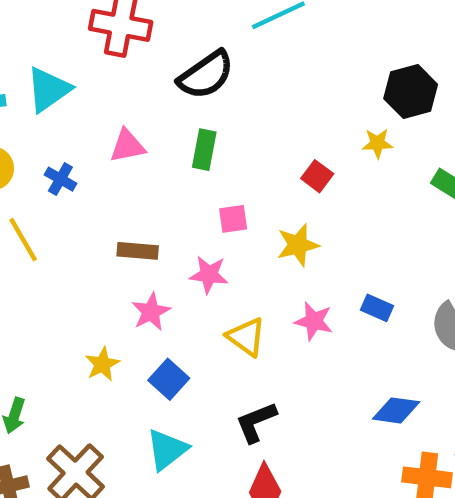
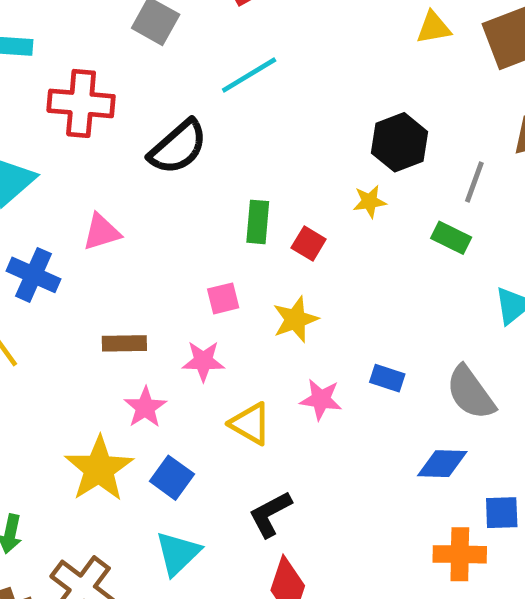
green rectangle: (204, 150) -> (258, 222), moved
blue cross: (60, 179) -> (34, 275), size x1.5
yellow star: (102, 364) -> (99, 469), size x1.8
blue diamond: (396, 410) -> (442, 464), moved

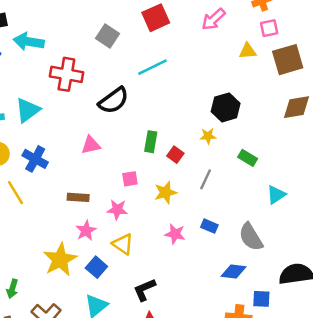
gray line: (474, 182) -> (206, 179), moved
pink triangle: (102, 232) -> (91, 145), moved
yellow triangle: (250, 424) -> (123, 244), moved

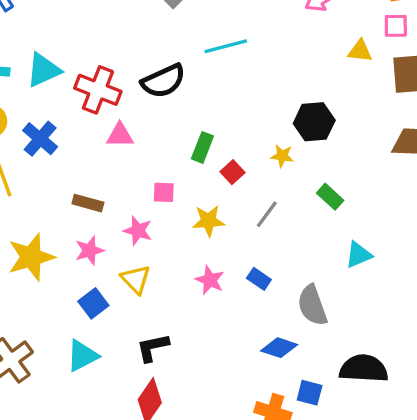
red cross: (66, 74) -> (98, 90), moved
yellow star: (60, 260) -> (31, 257), moved

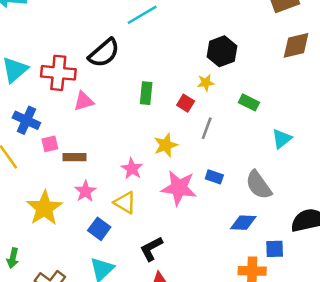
red square: (233, 172) -> (186, 103), moved
pink square: (164, 192) -> (50, 144), moved
pink star: (138, 231) -> (132, 169), moved, turned 30
pink star: (210, 280) -> (179, 188), size x1.6

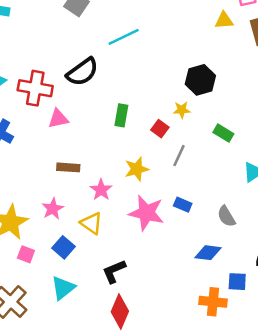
pink square: (50, 144) -> (26, 254), moved, turned 30
brown rectangle: (75, 157) -> (68, 167), moved
gray semicircle: (259, 185) -> (226, 216), size x0.7

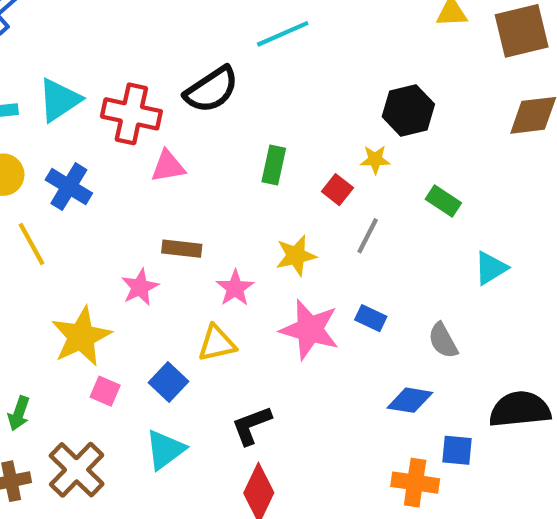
pink star: (53, 209) -> (140, 287), moved
yellow triangle: (91, 223) -> (217, 343), turned -50

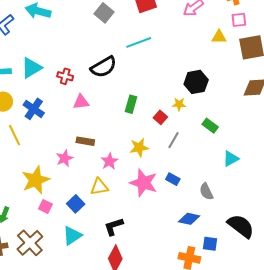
red cross: (131, 114) -> (65, 76), size x0.6
black semicircle: (520, 409) -> (241, 226), turned 40

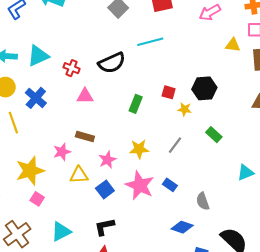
red square: (160, 117) -> (169, 92), moved, turned -32
cyan triangle: (231, 159) -> (245, 173), moved
yellow triangle: (99, 187) -> (79, 175), moved
blue square: (76, 204) -> (105, 189), moved

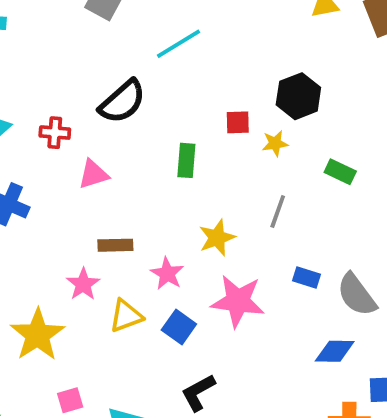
blue rectangle: (170, 185) -> (307, 277), moved
pink square: (37, 199) -> (70, 400), moved, turned -32
gray semicircle: (203, 201) -> (357, 295), size x1.4

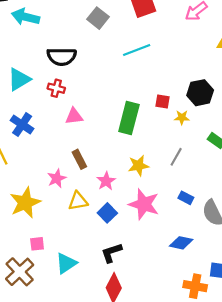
black semicircle: (122, 102) -> (62, 56), moved, turned 32
green rectangle: (186, 160) -> (129, 118), size x1.6
brown rectangle: (115, 245) -> (79, 159), turned 54
blue diamond: (335, 351) -> (181, 243), moved

